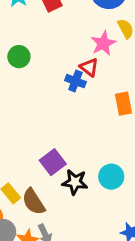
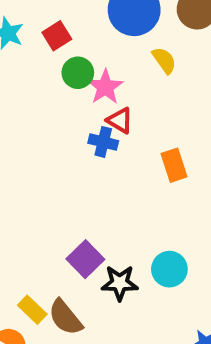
pink star: (103, 43) -> (105, 87), moved
green circle: (19, 57) -> (78, 73), moved

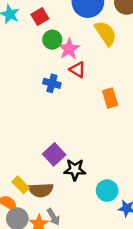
yellow semicircle: (164, 60) -> (106, 33), size x1.5
blue cross: (103, 142) -> (52, 83), moved
cyan circle: (169, 269) -> (107, 191), moved
brown semicircle: (65, 317) -> (41, 190), turned -55

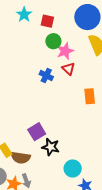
red square: (40, 16) -> (47, 21), turned 32

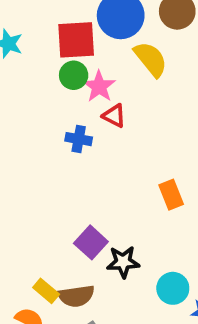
red square: (47, 21) -> (76, 40), moved, size x1.6
orange rectangle: (90, 96) -> (171, 195), moved

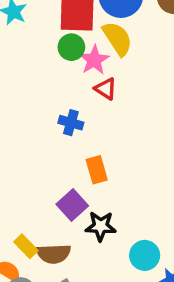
yellow semicircle: (151, 59) -> (117, 39), moved
blue cross: (79, 139) -> (71, 123), moved
orange rectangle: (171, 195) -> (97, 170), moved

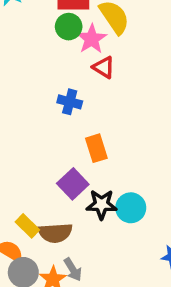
cyan circle: (145, 255) -> (131, 208), moved

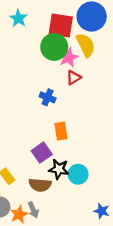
green circle: (69, 27) -> (54, 47), size x1.5
red triangle: (104, 67) -> (74, 78), turned 49
brown semicircle: (55, 233) -> (40, 185), moved

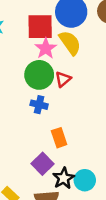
green circle: (54, 47) -> (39, 75), moved
pink star: (68, 57) -> (46, 48), moved
black star: (59, 169) -> (64, 178), turned -30

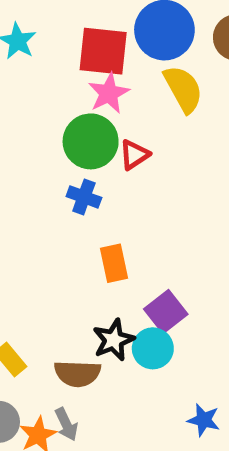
yellow semicircle: (70, 43) -> (183, 89), moved
purple square: (43, 164) -> (166, 312), moved

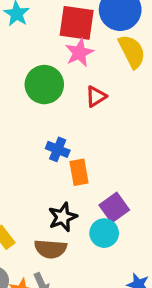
green circle: (91, 141) -> (44, 85), moved
blue cross: (84, 197) -> (58, 149), moved
black star: (114, 340) -> (63, 217), moved

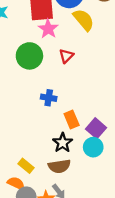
orange rectangle: (79, 172) -> (72, 119), moved

